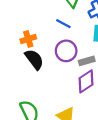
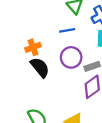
blue line: (63, 24) -> (67, 30), turned -35

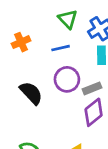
orange cross: (33, 47) -> (21, 42), moved

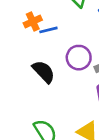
blue line: (61, 48) -> (48, 30), moved

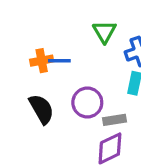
orange cross: (33, 22) -> (42, 61), moved

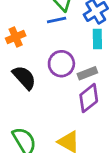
blue line: (59, 61) -> (57, 20), moved

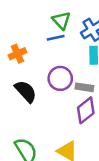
gray rectangle: (87, 73) -> (84, 87), turned 30

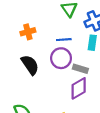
blue line: (56, 38) -> (64, 40), moved

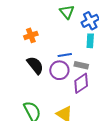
blue line: (64, 40) -> (65, 55), moved
purple circle: (61, 58) -> (59, 70), moved

